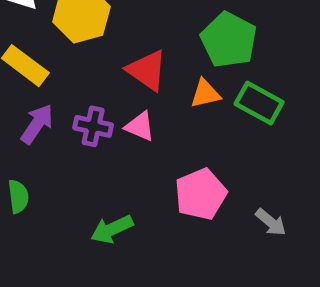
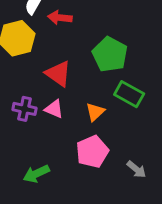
orange triangle: (205, 94) -> (95, 112), moved, turned -30

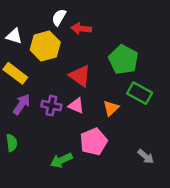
pink pentagon: (92, 152) -> (94, 142), moved

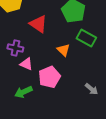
pink triangle: (76, 106) -> (26, 64), moved
orange triangle: (111, 108) -> (63, 50), turned -32

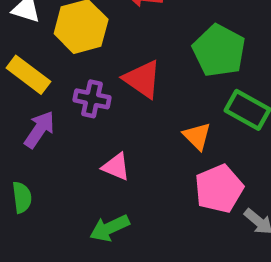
purple cross: (15, 48) -> (92, 99), moved
pink pentagon: (49, 77) -> (219, 189), moved

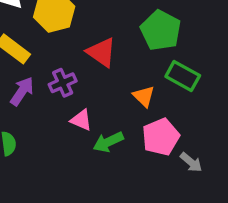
purple cross: (92, 99) -> (63, 83), moved, turned -36
green arrow: (110, 228) -> (108, 142), moved

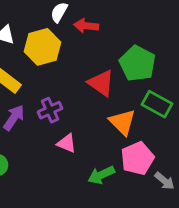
red triangle: (102, 52) -> (101, 83), moved
orange triangle: (144, 96) -> (122, 122), size x1.4
green arrow: (108, 142) -> (101, 175), moved

